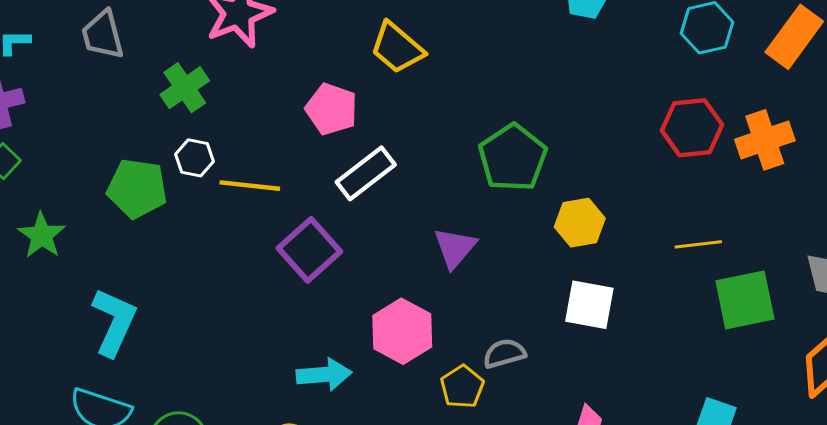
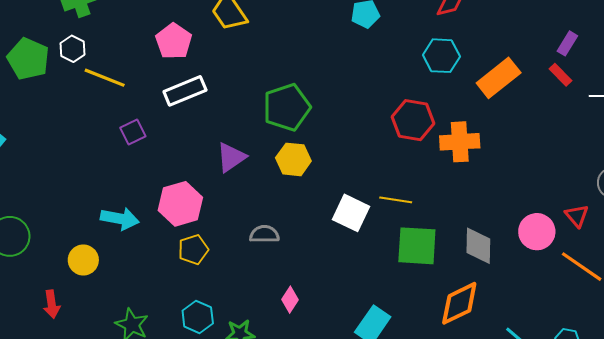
yellow hexagon: (580, 223) -> (293, 159), moved
purple square: (309, 250) -> (133, 132), size x0.6
white square: (589, 305) -> (351, 213), moved
gray semicircle: (504, 353) -> (264, 234), moved
yellow pentagon: (462, 387) -> (193, 250), moved

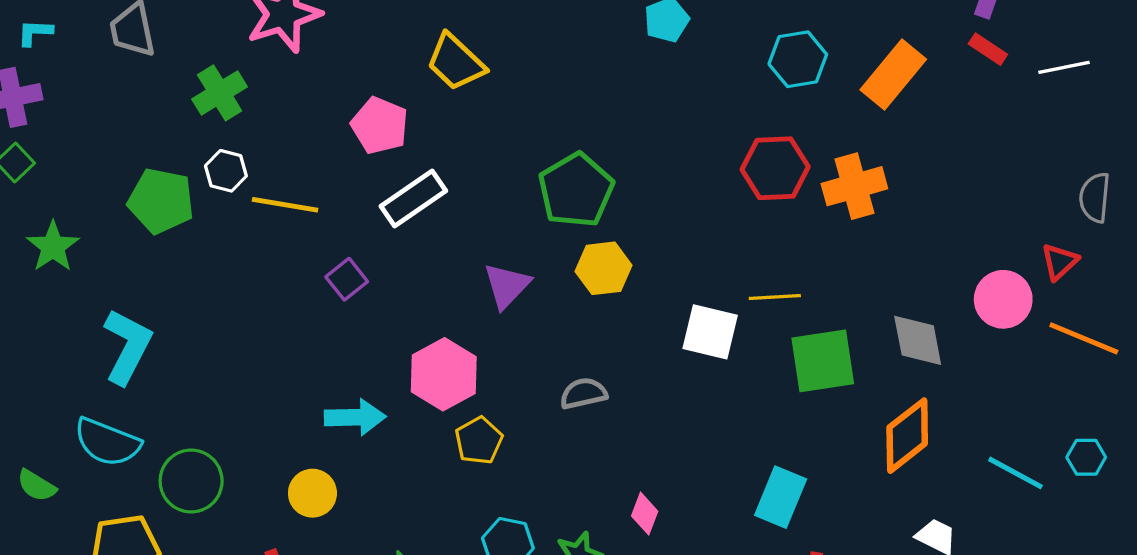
red triangle: (577, 216) -> (1060, 262), turned 40
pink diamond: (290, 300) -> (645, 514), moved

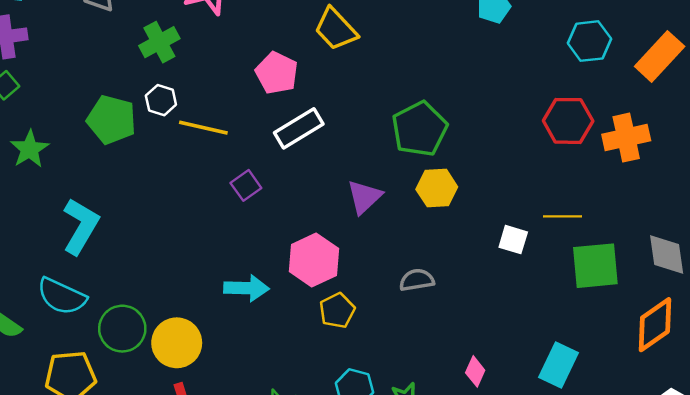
white square: (710, 332) -> (513, 240), size x0.7
yellow circle: (312, 493) -> (177, 343), moved, size x1.4
pink diamond: (645, 514) -> (475, 371), moved

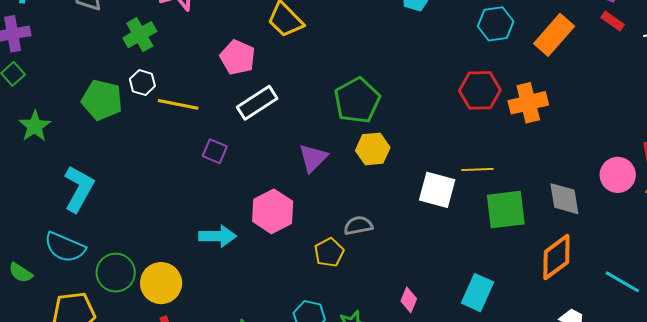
purple square: (246, 185) -> (215, 151), turned -30
white square: (513, 240) -> (437, 190), size x1.5
yellow pentagon: (337, 311) -> (329, 252), moved

